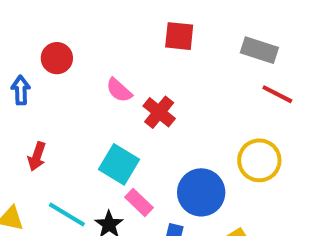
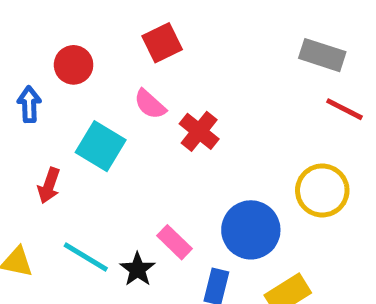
red square: (179, 36) -> (162, 43), moved, turned -32
cyan square: (119, 164) -> (101, 146), moved

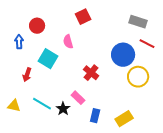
red square: (162, 43) -> (83, 17), moved
pink semicircle: (150, 104) -> (68, 42), turned 32
red cross: (199, 131) -> (91, 73), moved
blue circle: (251, 230) -> (123, 55), moved

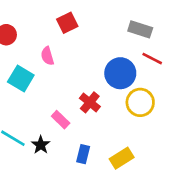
red cross: (91, 73) -> (90, 102), moved
pink rectangle: (78, 98) -> (61, 120), moved

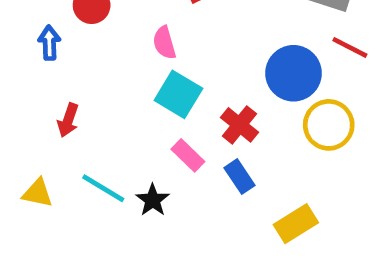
cyan square: (21, 78) -> (178, 94), moved
blue rectangle: (83, 154) -> (240, 177), moved, turned -48

